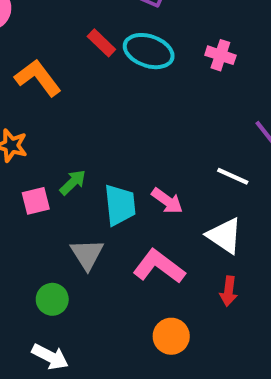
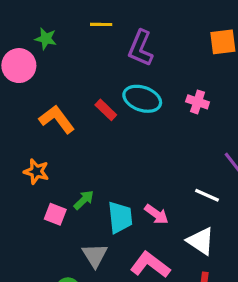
red rectangle: (101, 43) -> (106, 110), moved
pink square: (36, 201) -> (55, 214), turned 35

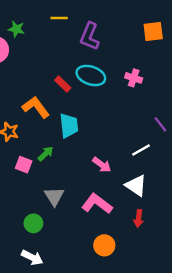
orange L-shape: (57, 119) -> (36, 107), moved
white line: (207, 195) -> (141, 150), turned -54
cyan trapezoid: (120, 217) -> (69, 126), moved

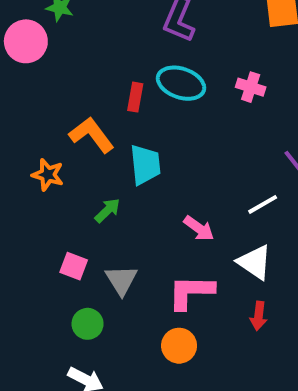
red rectangle: (63, 84) -> (135, 97), turned 56
pink square: (24, 165) -> (74, 266), moved
pink L-shape: (97, 204) -> (191, 292), turned -36
orange circle: (104, 245) -> (179, 346), moved

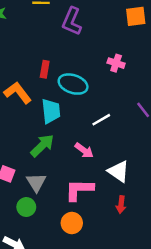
cyan ellipse: (181, 83) -> (73, 84), moved
white line: (263, 204) -> (101, 120), moved
green arrow: (107, 210) -> (42, 146), moved, size x1.5
green circle: (88, 324) -> (26, 207), moved

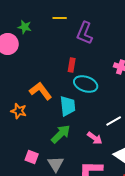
red rectangle: (45, 69) -> (72, 65), moved
white line: (101, 120) -> (114, 121), moved

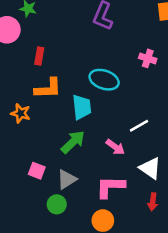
red rectangle: (72, 65) -> (39, 56), moved
orange L-shape: (41, 91) -> (48, 88), turned 125
gray triangle: (56, 164) -> (67, 179), turned 30

